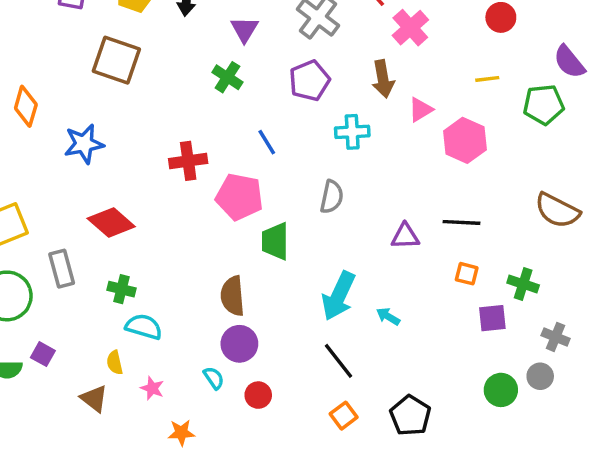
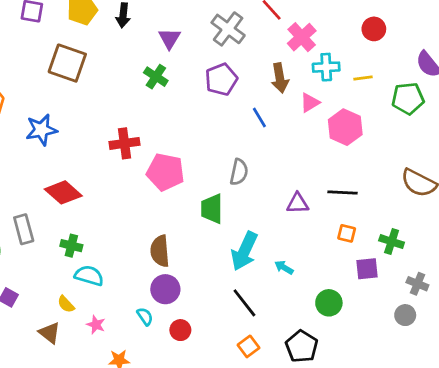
cyan cross: (352, 132) -> (326, 67), moved
blue line: (267, 142) -> (259, 118), moved
green trapezoid: (275, 241) -> (212, 209), moved
yellow semicircle: (115, 363) -> (66, 304), turned -30
green circle: (501, 390) -> (329, 303), moved

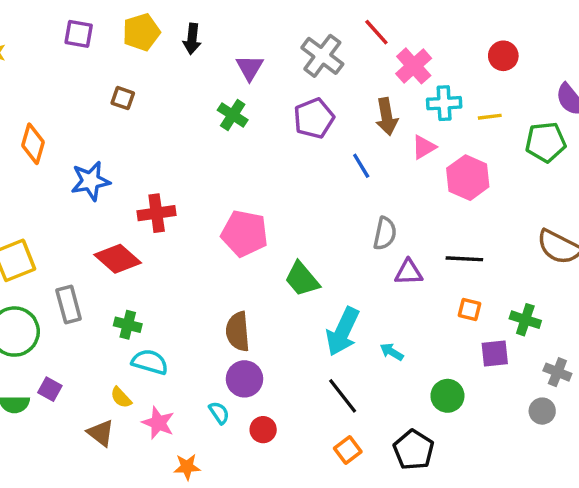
brown square: (67, 63) -> (123, 98), size x0.5
red cross: (124, 143) -> (157, 213), moved
gray semicircle: (239, 172) -> (385, 233), moved
green trapezoid: (212, 209) -> (302, 279), turned -40
pink star: (96, 325) -> (158, 423), size x1.4

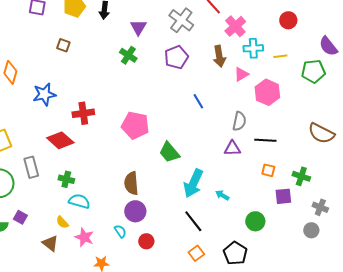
blue line: (361, 166) -> (198, 101), moved
gray semicircle: (385, 233) -> (239, 121), moved

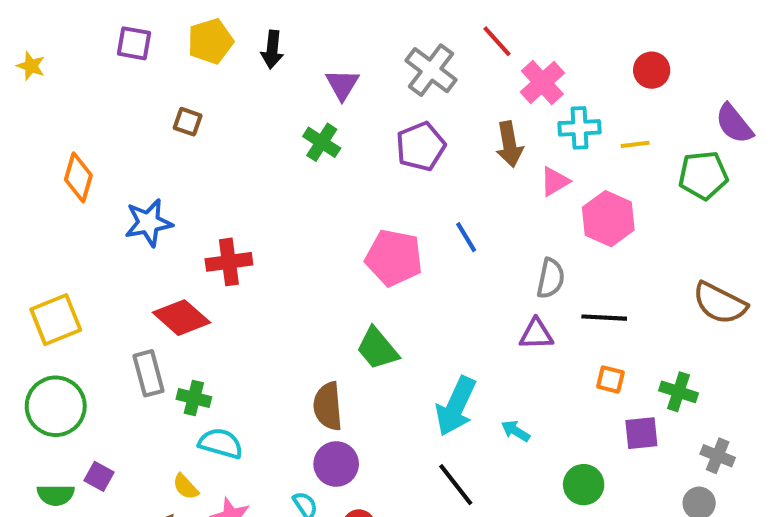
pink pentagon: (135, 125) -> (394, 258), moved
green trapezoid: (169, 152) -> (377, 349), moved
gray rectangle: (31, 167) -> (148, 373), moved

